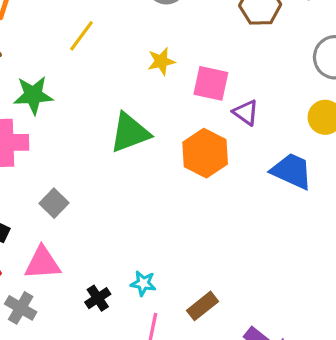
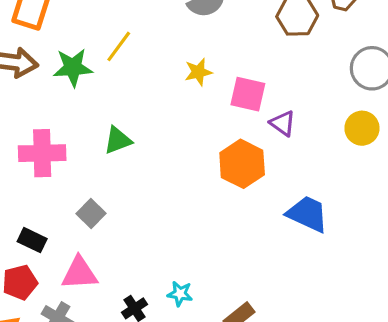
green star: (33, 95) -> (73, 68), moved
green triangle: (130, 133) -> (118, 140), moved, size x0.7
blue trapezoid: (292, 171) -> (307, 214), moved

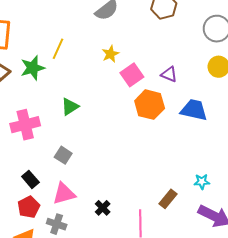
pink square: (248, 94) -> (132, 75), moved, turned -35
blue trapezoid: (307, 214) -> (194, 110), moved
black rectangle: (32, 240) -> (30, 179), turned 36
cyan star: (180, 294) -> (202, 182), moved

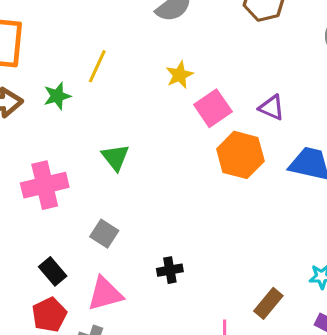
green star: (33, 68) -> (57, 96), size x0.7
green triangle: (70, 107) -> (115, 157), turned -36
black cross: (103, 208) -> (170, 270), moved, turned 35

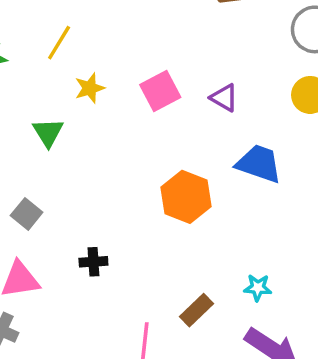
yellow line: (97, 66) -> (59, 43), moved
yellow star: (180, 75) -> (90, 88), moved
orange hexagon: (240, 155) -> (186, 197), moved

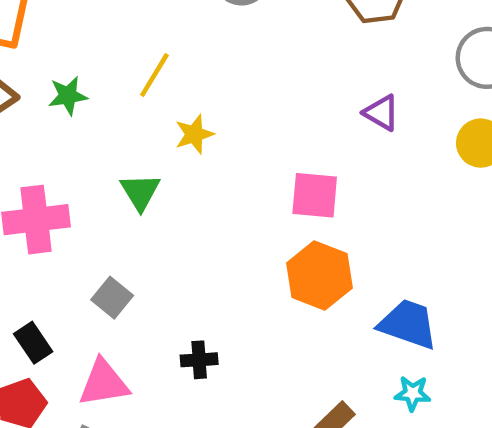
pink square: (160, 91) -> (315, 195), moved, turned 33
purple triangle: (224, 98) -> (381, 113), moved
blue trapezoid: (259, 164) -> (408, 324), moved

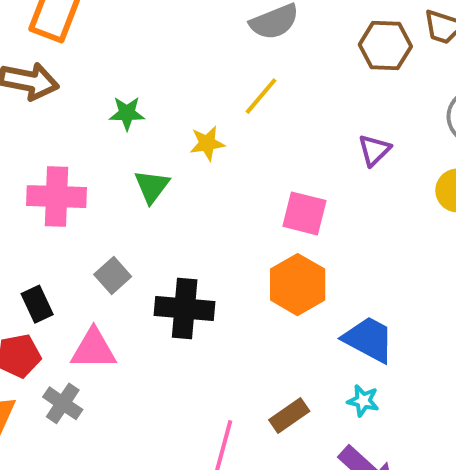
yellow line: (154, 75) -> (261, 96), moved
green star: (68, 96) -> (127, 113), moved
purple triangle: (381, 113) -> (374, 150), turned 36
black cross: (199, 360) -> (185, 308), moved, size x1.8

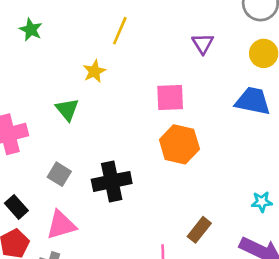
green star: (127, 113) -> (31, 30), moved, turned -30
blue trapezoid: (369, 339) -> (253, 101), moved
cyan star: (363, 401) -> (262, 202), moved

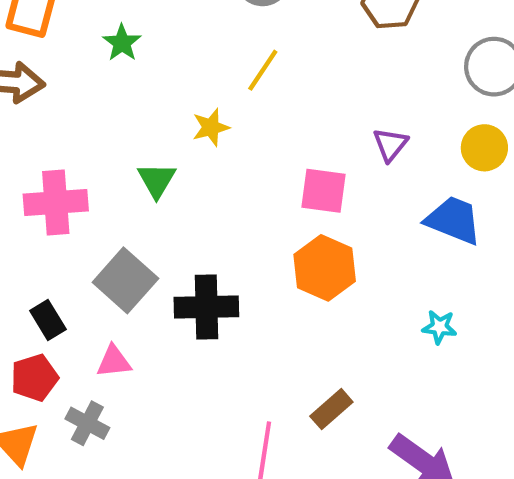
purple triangle: (203, 44) -> (390, 144), moved
gray square: (59, 174) -> (125, 280), size x1.6
cyan star: (262, 202) -> (439, 327), moved
pink triangle: (61, 225) -> (114, 362), size x0.7

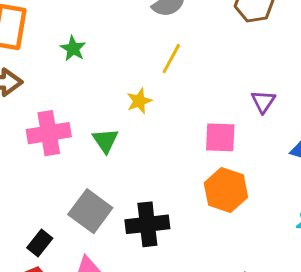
pink cross: (56, 202) -> (49, 133), moved
black rectangle: (48, 320) -> (40, 243), turned 75

